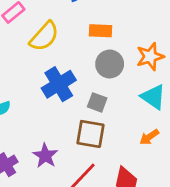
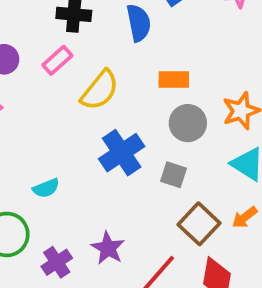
brown square: (90, 134) -> (199, 224), moved, turned 36

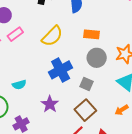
pink rectangle: (57, 60) -> (15, 34), moved
brown square: (199, 224) -> (85, 110), moved
purple star: (108, 248) -> (50, 104), moved

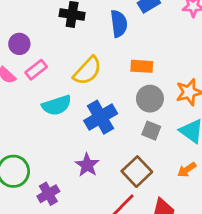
gray square: (86, 84) -> (151, 131), moved
cyan semicircle: (19, 85) -> (57, 105), moved, size x1.5

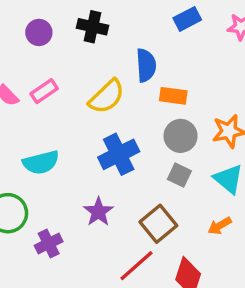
blue semicircle: (119, 24) -> (146, 65), moved
purple circle: (19, 44) -> (39, 32), moved
cyan semicircle: (57, 105) -> (41, 162), moved

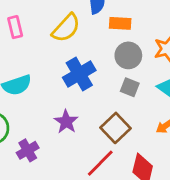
pink rectangle: (44, 91) -> (15, 27), turned -65

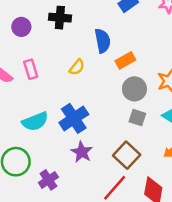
orange rectangle: (120, 23) -> (125, 60), turned -30
yellow semicircle: (66, 28) -> (77, 67), size x0.6
blue cross: (79, 74) -> (74, 118), moved

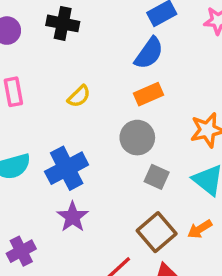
blue semicircle: (103, 41) -> (149, 53), moved, turned 40
gray circle: (134, 89) -> (137, 138), moved
brown square: (127, 155) -> (157, 232), moved

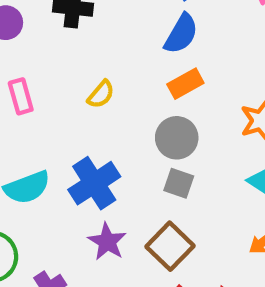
gray square: (157, 177) -> (179, 183), moved
brown square: (157, 232) -> (170, 246), moved

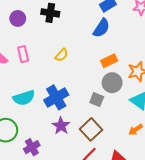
orange rectangle: (185, 84) -> (109, 61), moved
gray circle: (177, 138) -> (112, 83), moved

